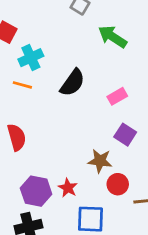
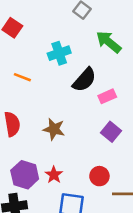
cyan cross: (31, 58) -> (59, 53), moved
black semicircle: (72, 83) -> (84, 80), moved
brown star: (100, 161) -> (54, 129), moved

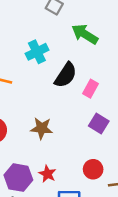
pink rectangle: (107, 96) -> (90, 89), turned -30

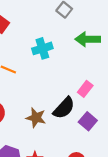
green arrow: (85, 34) -> (88, 39), turned -40
black semicircle: (66, 75) -> (64, 108), moved

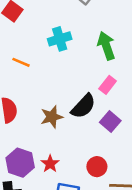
green arrow: (88, 39) -> (106, 46), moved, turned 70
brown star: (36, 118) -> (52, 117), turned -30

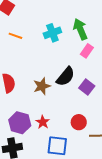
cyan cross: (60, 39) -> (52, 33), moved
orange line: (21, 62) -> (15, 36), moved
pink rectangle: (108, 85) -> (87, 51), moved

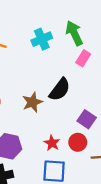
purple square: (87, 87) -> (87, 119), moved
red star: (43, 122) -> (52, 143), moved

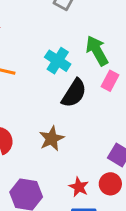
cyan cross: (42, 39) -> (58, 61), turned -30
black semicircle: (60, 90) -> (74, 93), moved

